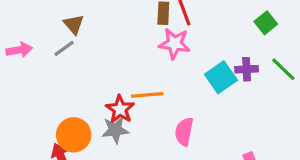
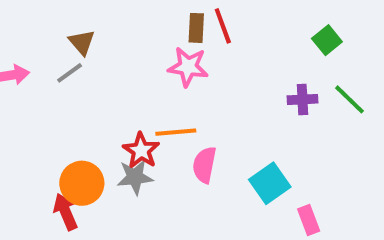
pink star: (174, 44) -> (188, 67), moved
cyan square: (221, 77) -> (270, 183), moved
pink semicircle: (184, 132) -> (204, 165), moved

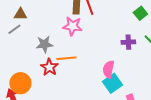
brown triangle: (82, 42) -> (20, 14), turned -48
pink semicircle: (204, 165) -> (108, 69), moved
gray star: (135, 177) -> (44, 44), moved

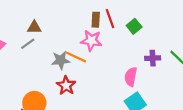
green square: (140, 13) -> (134, 26), moved
orange line: (66, 58) -> (76, 57), moved, turned 30
pink semicircle: (108, 69) -> (131, 77), moved

